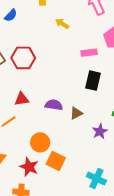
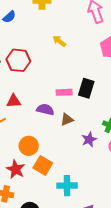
yellow arrow: (62, 24) -> (59, 41), moved
pink rectangle: (89, 53) -> (64, 92), moved
cyan cross: (96, 179) -> (67, 186), moved, turned -30

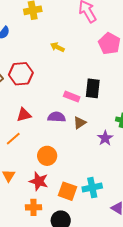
pink rectangle: (64, 92) -> (72, 97), turned 35
orange square: (43, 165) -> (67, 191), moved

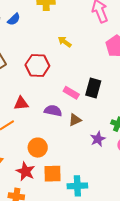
red hexagon: (21, 74) -> (37, 66), moved
orange square: (67, 191) -> (52, 174), moved, turned -30

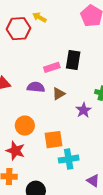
red hexagon: (37, 66) -> (18, 29), moved
pink rectangle: (71, 93) -> (52, 67), turned -42
orange square: (52, 174) -> (53, 140), moved

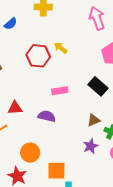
black rectangle: (73, 60) -> (98, 86), moved, turned -66
pink rectangle: (52, 67) -> (60, 91), moved
brown triangle: (59, 94) -> (94, 120), moved

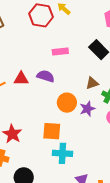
red triangle: (15, 108) -> (21, 79), moved
orange circle: (30, 153) -> (67, 103), moved

